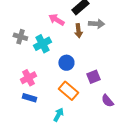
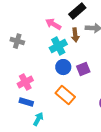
cyan cross: (42, 44) -> (58, 46), moved
purple square: (93, 77) -> (83, 69), moved
cyan arrow: (58, 115) -> (38, 119), moved

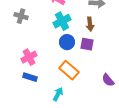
brown arrow: (75, 35) -> (90, 24), moved
purple square: (83, 69) -> (87, 44), turned 32
cyan arrow: (38, 119) -> (58, 94), moved

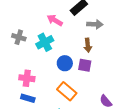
cyan cross: (62, 21) -> (45, 42), moved
pink cross: (29, 57) -> (27, 78), turned 35

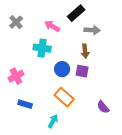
gray cross: (19, 37) -> (16, 22), moved, turned 32
cyan cross: (45, 42) -> (42, 48), turned 36
pink cross: (27, 78) -> (16, 76), moved, turned -35

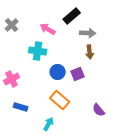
brown arrow: (85, 51) -> (90, 52), moved
purple square: (82, 71) -> (78, 74), turned -32

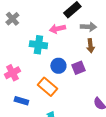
pink arrow: (48, 29) -> (57, 29), moved, turned -42
orange rectangle: (60, 100) -> (47, 87), moved

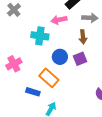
brown arrow: (90, 46) -> (83, 37), moved
blue rectangle: (21, 101) -> (33, 92), moved

